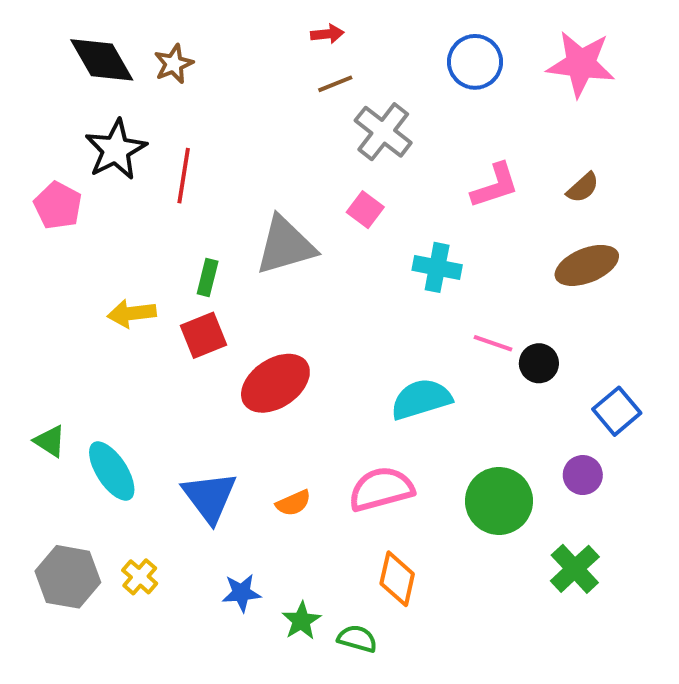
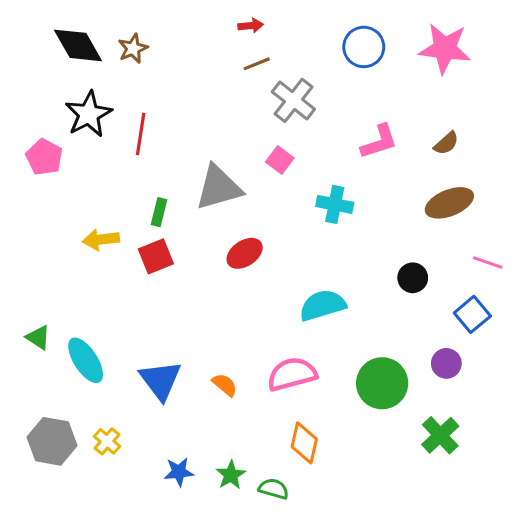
pink line: (493, 343) -> (488, 262), moved
red ellipse: (275, 383) -> (245, 253), moved, size x0.7
orange semicircle: (293, 503) -> (225, 385), turned -116
blue star: (242, 593) -> (179, 472), moved

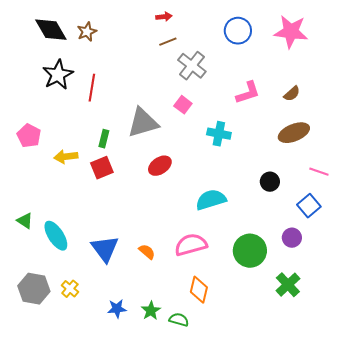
pink pentagon: (44, 157) -> (29, 136), moved

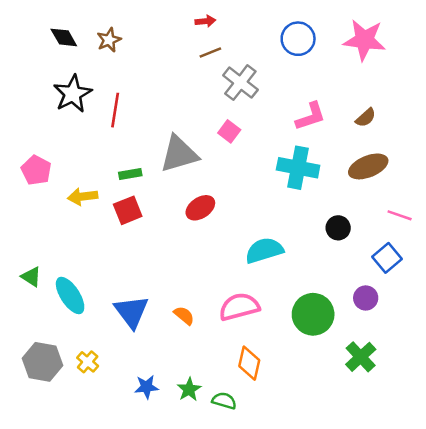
black diamond: (51, 30) -> (64, 37), size x0.7
cyan cross: (219, 134) -> (298, 168), moved, size x1.4
green rectangle: (104, 139) -> (130, 174), turned 66

